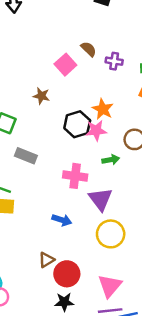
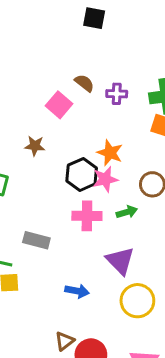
gray rectangle: (26, 156) -> (36, 240), moved
pink cross: (75, 176) -> (87, 216), moved

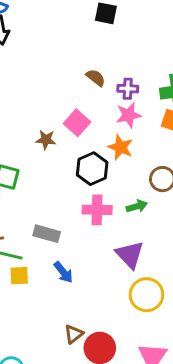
pink square: (59, 105) -> (77, 123), moved
pink star: (105, 179) -> (129, 115), moved
blue arrow: (77, 291) -> (63, 272), moved, turned 40

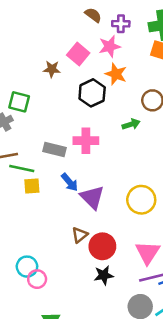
pink star: (129, 115) -> (110, 46), moved
pink cross: (97, 210) -> (86, 141), moved
purple triangle: (130, 255) -> (92, 197), moved

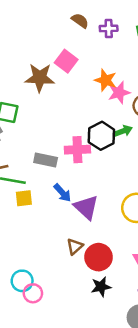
pink star: (110, 46) -> (119, 93), moved
brown star: (52, 69) -> (40, 78), size x1.6
black hexagon: (92, 93) -> (101, 136), moved

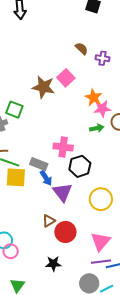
green arrow: (123, 131) -> (97, 128), moved
black hexagon: (101, 136) -> (80, 166), moved
gray rectangle: (46, 160) -> (39, 164), moved
yellow square: (24, 198) -> (16, 177), size x1.5
black star: (101, 287) -> (53, 264), moved

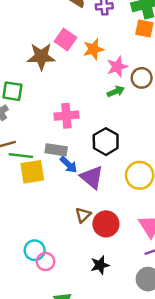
orange star: (94, 97) -> (93, 49), moved, turned -30
pink cross: (63, 147) -> (66, 116), moved

